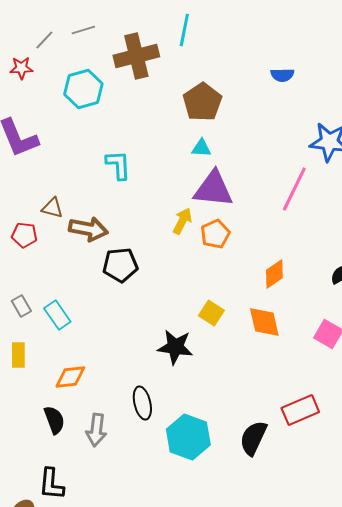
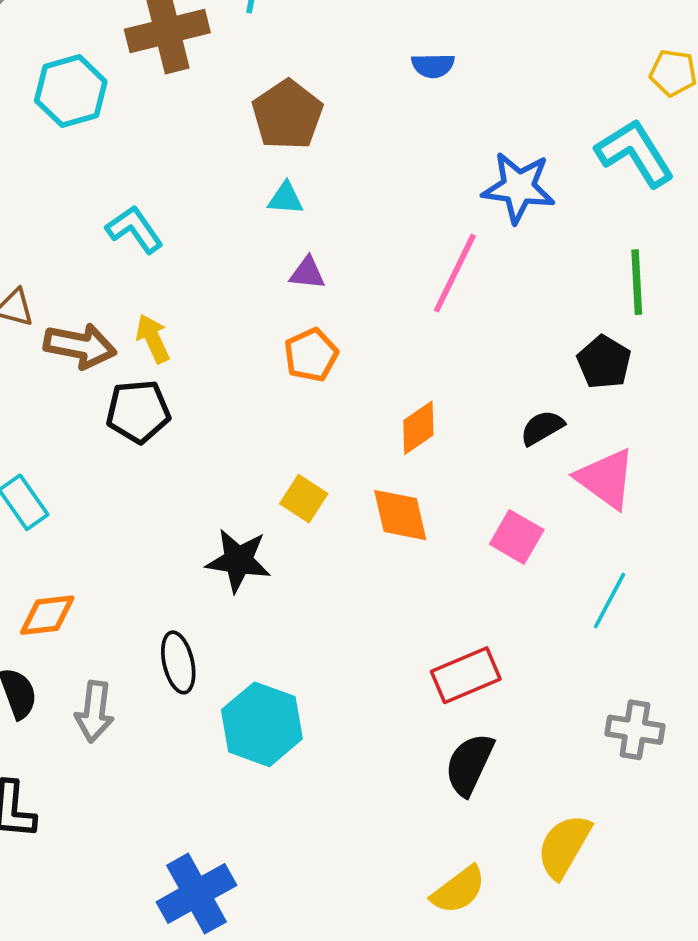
cyan L-shape: (118, 165) -> (135, 229), turned -32
purple triangle: (213, 189) -> (307, 273), size x0.5
yellow arrow: (182, 221) -> (153, 339), moved, turned -52
black semicircle: (253, 438) -> (469, 764), moved

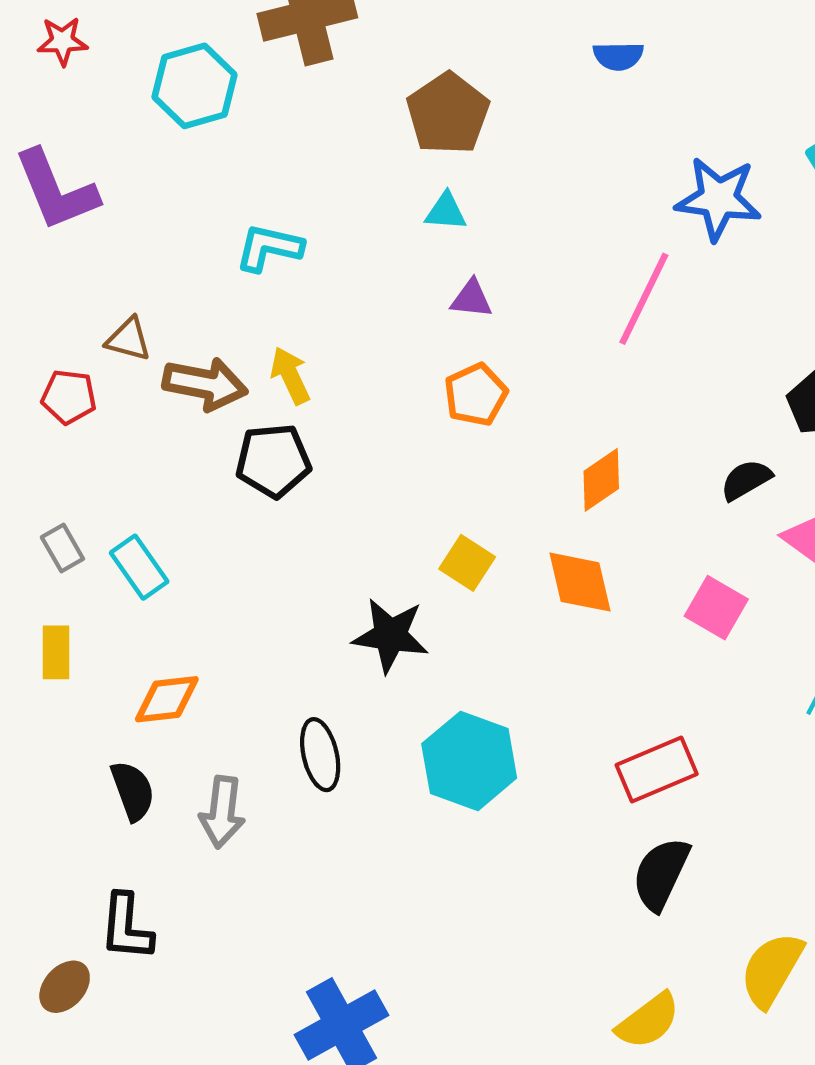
cyan L-shape: (135, 229) -> (269, 248), turned -42
cyan hexagon: (262, 724) -> (469, 761), moved

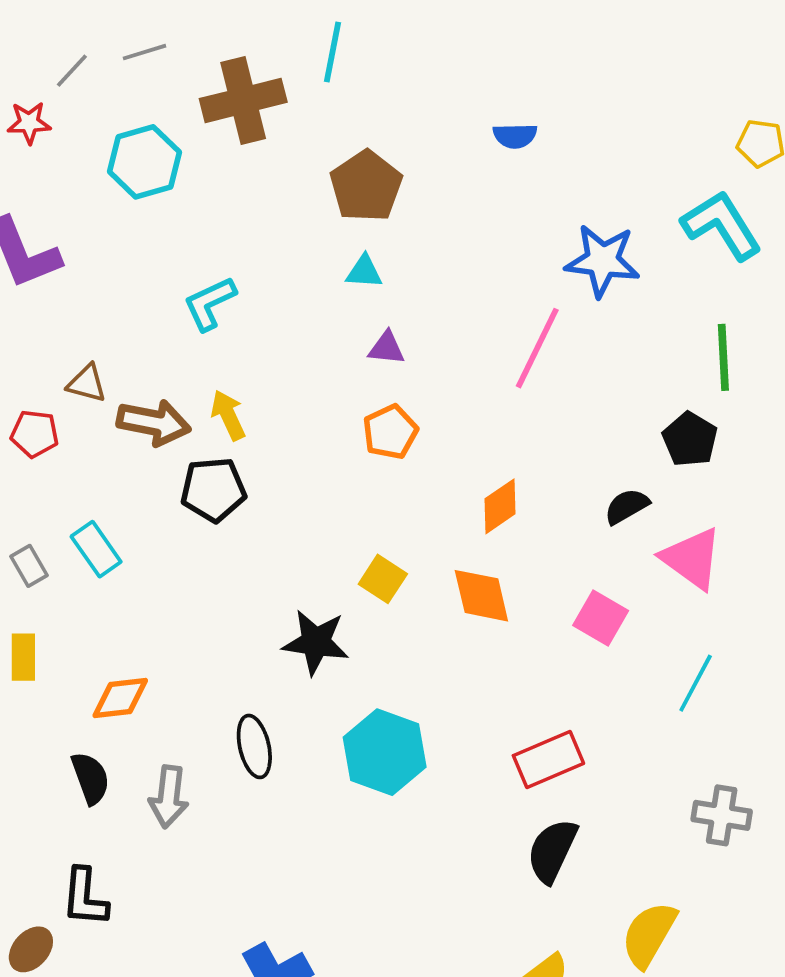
cyan L-shape: (269, 248) -> (210, 303), turned -38
cyan rectangle: (139, 567) -> (96, 549), moved

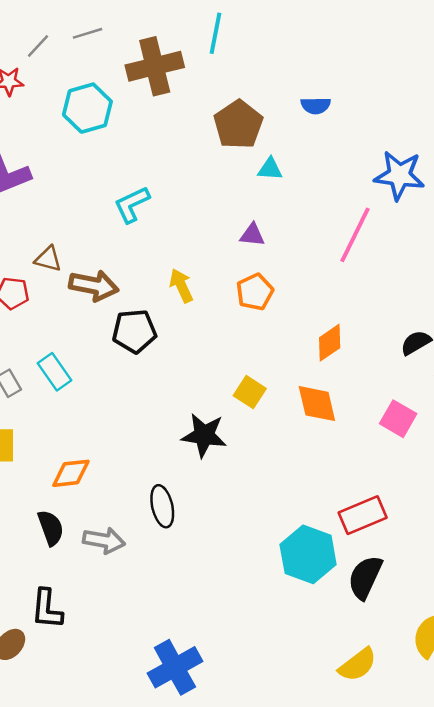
blue semicircle: (515, 136) -> (316, 106), moved
cyan triangle: (364, 272) -> (270, 169), moved
yellow arrow: (228, 415) -> (181, 286), moved
cyan hexagon: (385, 752) -> (308, 554), moved
gray arrow: (169, 797) -> (104, 540), turned -87

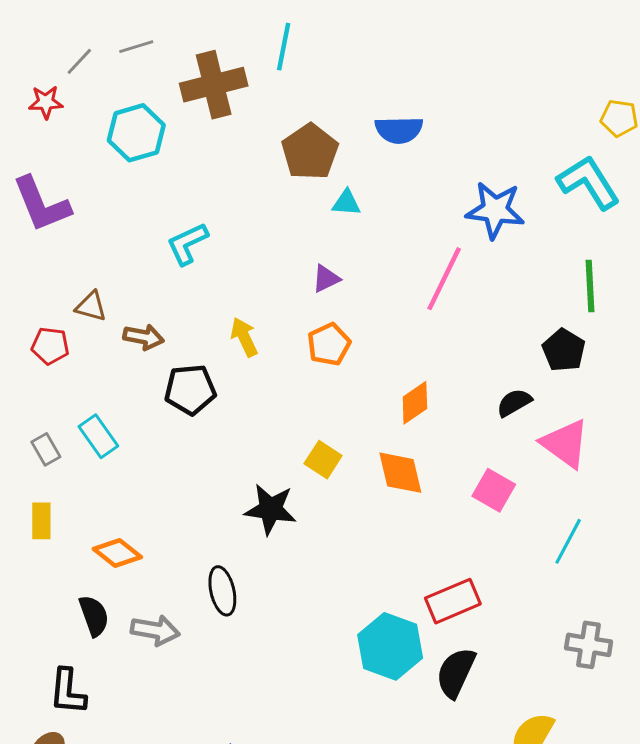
blue semicircle: (316, 106) -> (399, 130), size x1.4
purple triangle: (252, 235) -> (326, 279), turned -32
brown arrow: (94, 286) -> (144, 337), size x0.7
orange diamond: (71, 473) -> (117, 553), turned 45
black L-shape: (47, 609) -> (68, 692), moved

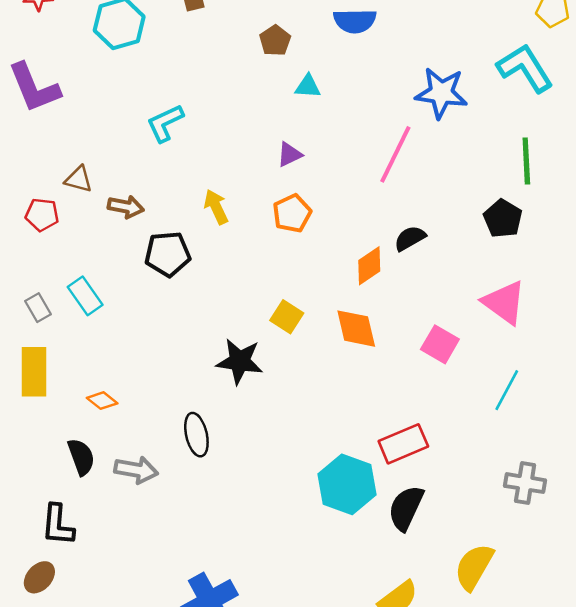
brown pentagon: (310, 152) -> (275, 41), size x0.6
black semicircle: (514, 403) -> (410, 238), moved
yellow rectangle: (41, 521) -> (34, 372), size x1.5
orange diamond: (117, 553) -> (102, 401), size x0.7

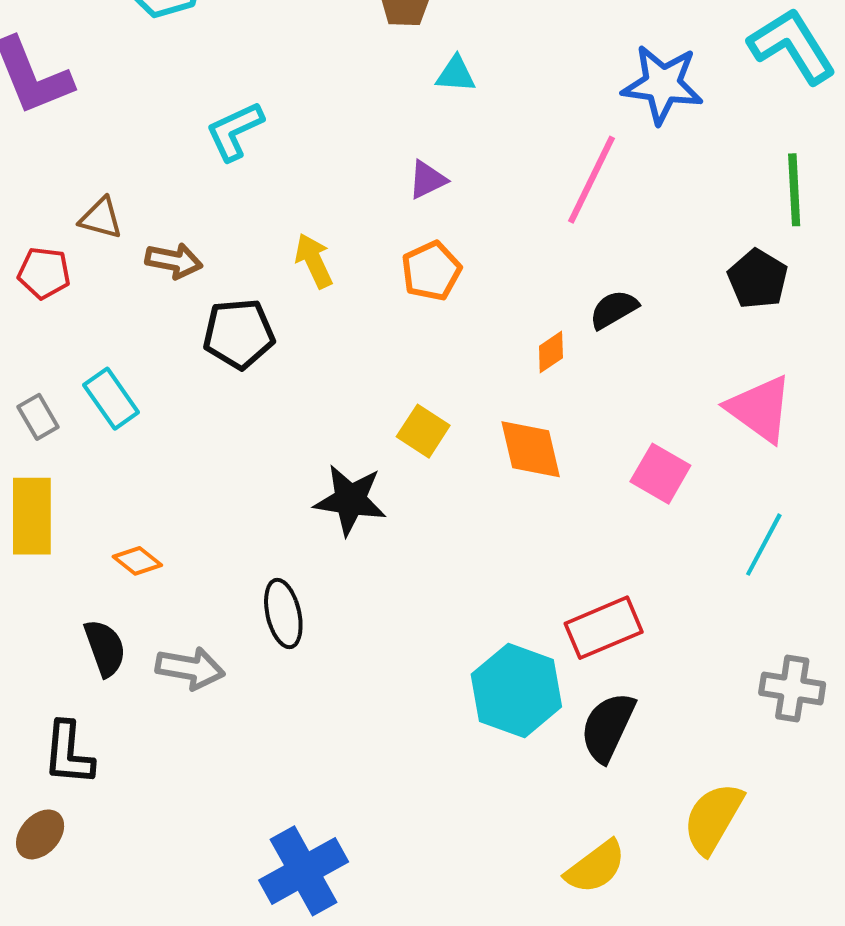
orange diamond: (369, 266) -> (551, 352), size x0.7

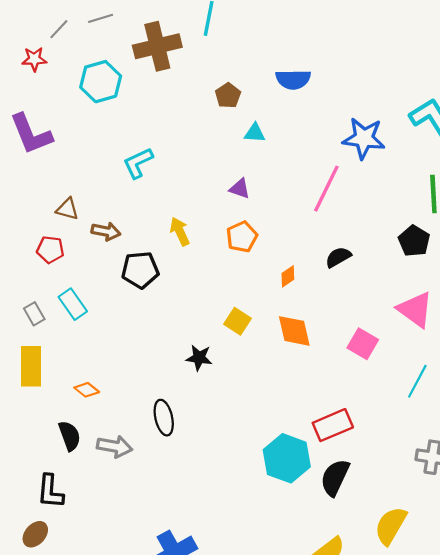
purple triangle: (427, 180) -> (240, 189), turned 45
red pentagon: (44, 273) -> (50, 250), moved
orange diamond: (551, 352) -> (288, 276), moved
black star: (350, 500) -> (199, 358), size x0.7

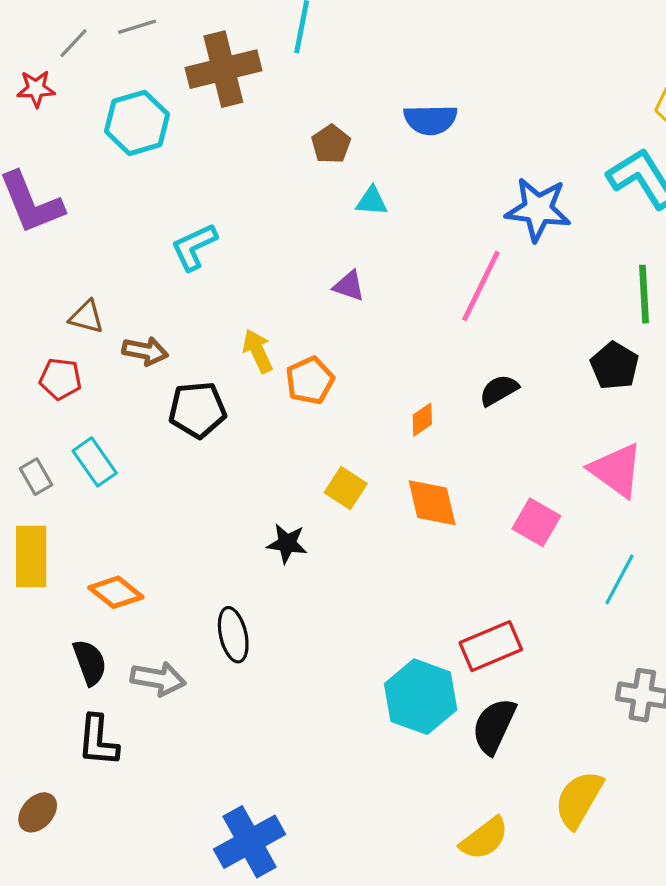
orange pentagon: (242, 237) -> (310, 380), moved
orange diamond: (87, 390) -> (116, 592), size x1.4
black L-shape: (50, 491) -> (98, 741), moved

